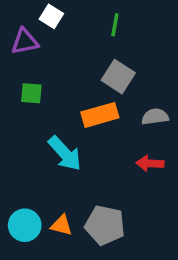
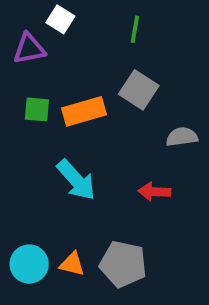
orange rectangle: (100, 115) -> (84, 111), moved
red arrow: (150, 163) -> (154, 192), moved

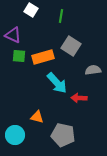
green line: (135, 29) -> (61, 16), moved
purple triangle: (29, 49) -> (13, 35), moved, turned 36
cyan arrow: (76, 180) -> (57, 83), moved
orange triangle: (72, 264) -> (37, 117), moved

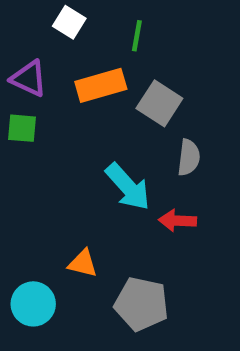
green square: (19, 56) -> (22, 128), moved
orange rectangle: (43, 57) -> (101, 85), moved
gray semicircle: (93, 70) -> (189, 157), moved, turned 105

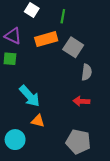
cyan arrow: (128, 187) -> (30, 96), moved
gray pentagon: (141, 304) -> (78, 142), moved

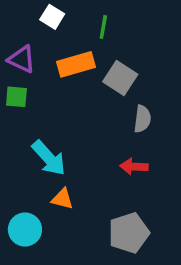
gray pentagon: (78, 142) -> (129, 233), turned -30

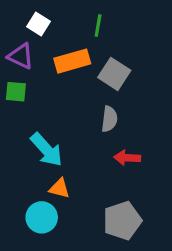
white square: (52, 17) -> (38, 24), moved
gray semicircle: (142, 119) -> (109, 119), moved
cyan circle: (25, 230) -> (42, 217), moved

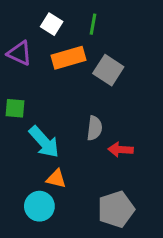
white square: (38, 24) -> (52, 24), moved
green square: (16, 92) -> (15, 108), moved
gray semicircle: (109, 119) -> (95, 128), moved

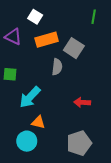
green line: (93, 24) -> (94, 17), moved
gray semicircle: (95, 128) -> (57, 67), moved
cyan arrow: (44, 142) -> (30, 97), turned 85

